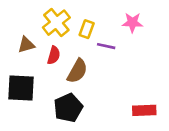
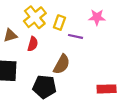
brown semicircle: (77, 71) -> (62, 64), moved
black pentagon: (68, 108) -> (44, 87), turned 30

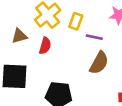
brown semicircle: (62, 64) -> (99, 63), moved

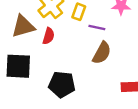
brown triangle: (19, 36) -> (23, 26), size x1.5

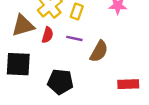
purple line: (97, 28) -> (74, 38), moved

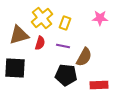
black pentagon: (60, 82) -> (66, 75), moved
red rectangle: (128, 84) -> (99, 85), moved

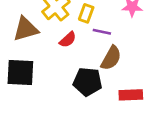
red semicircle: (40, 43) -> (68, 40), moved, turned 32
purple line: (63, 46) -> (102, 32), moved

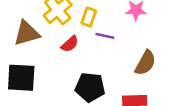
brown semicircle: (111, 58) -> (145, 63), moved

